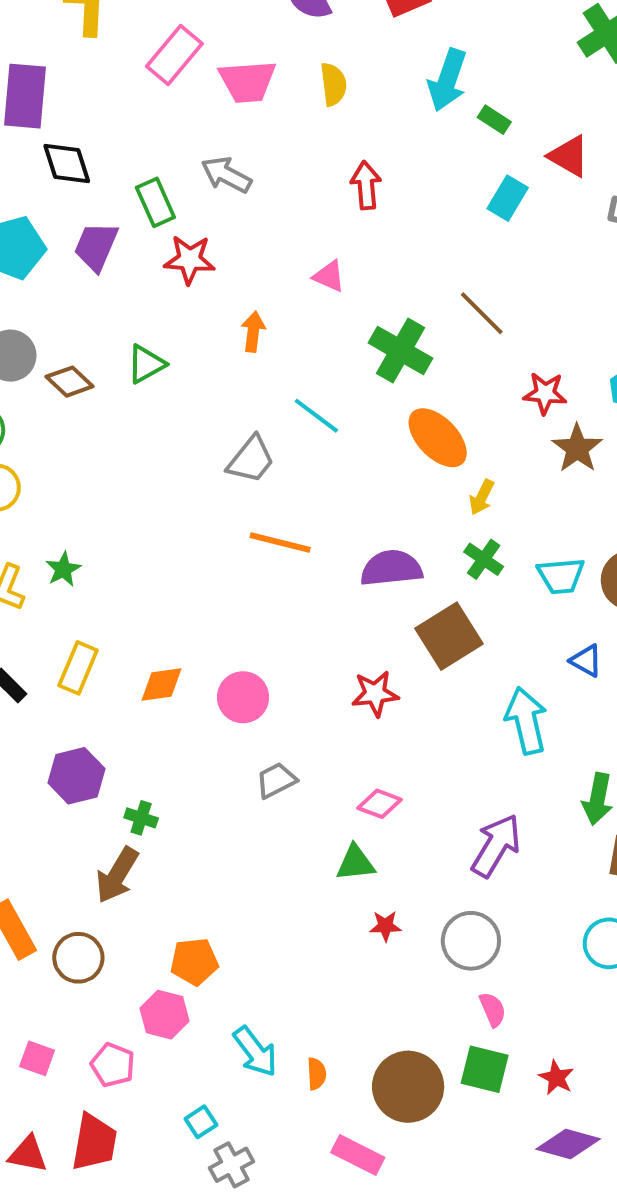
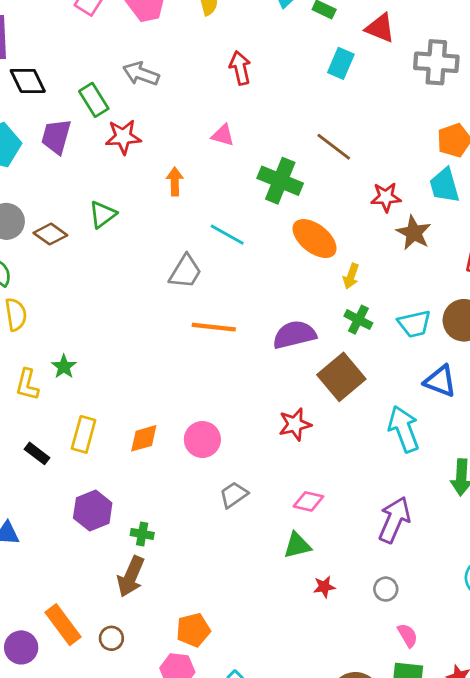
blue triangle: (586, 661) -> (440, 381), size x1.4
gray circle: (471, 941) -> (386, 589), size x0.6
brown circle: (78, 958) -> (111, 638), size x0.7

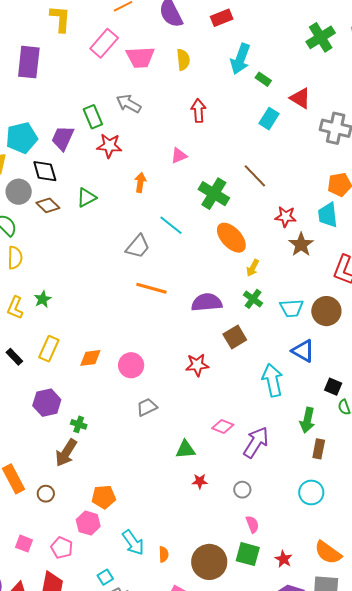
black diamond: (28, 81) -> (45, 171), moved
pink triangle: (223, 135) -> (179, 156), turned -48
brown square: (341, 377) -> (235, 337), size x0.7
pink diamond: (308, 501) -> (223, 426), moved

